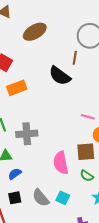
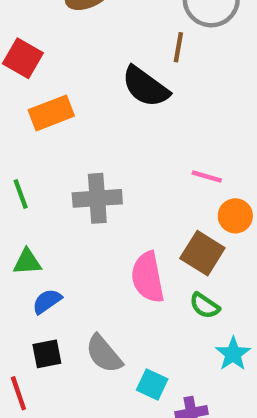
gray cross: (27, 134) -> (97, 198), moved
brown square: (86, 152) -> (202, 253), turned 36
cyan square: (63, 198) -> (152, 385), moved

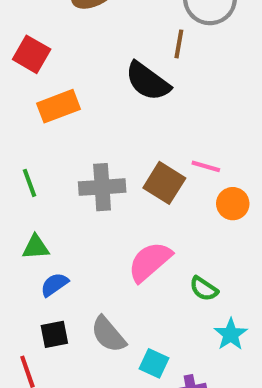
brown square: (202, 253) -> (164, 183), moved
pink semicircle: (148, 277) -> (150, 262), turned 60

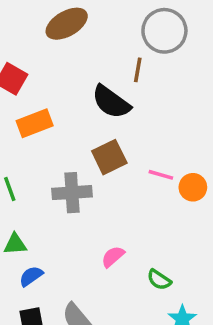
brown square: (164, 183) -> (109, 157), moved, turned 32
orange circle: (233, 204) -> (193, 187), moved
pink semicircle: (150, 262) -> (113, 257), size x0.6

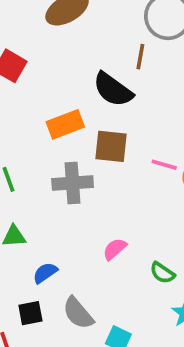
orange rectangle: (35, 123) -> (65, 124), moved
brown square: (109, 157) -> (111, 146), turned 32
blue semicircle: (31, 276) -> (45, 273), moved

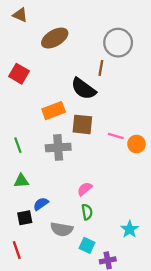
green semicircle: (162, 273) -> (87, 212), moved, turned -133
black square: (30, 313) -> (25, 218), moved
gray semicircle: (78, 313) -> (62, 229), turned -40

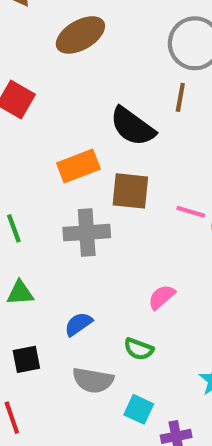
brown line: (101, 68) -> (180, 97), moved
pink semicircle: (85, 189) -> (162, 297), moved
blue semicircle: (41, 204) -> (78, 324), moved
green semicircle: (87, 212) -> (139, 349), turned 119

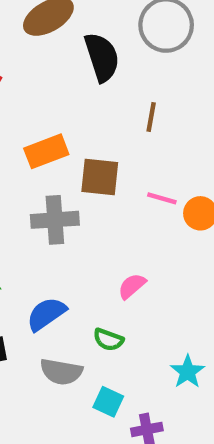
brown line: (180, 97) -> (151, 117), moved
black semicircle: (132, 126) -> (102, 57), moved, turned -144
blue semicircle: (78, 324) -> (46, 314), size x1.4

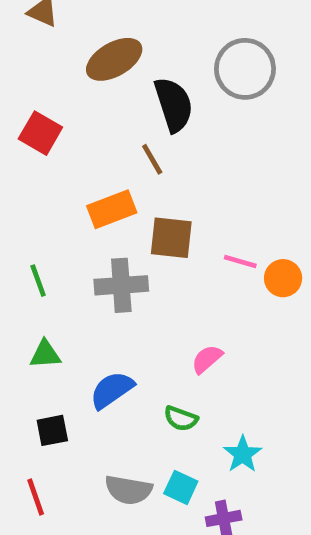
brown line: (151, 117) -> (152, 159), moved, turned -40
gray semicircle: (61, 372) -> (128, 490), moved
cyan star: (188, 372) -> (243, 454), moved

